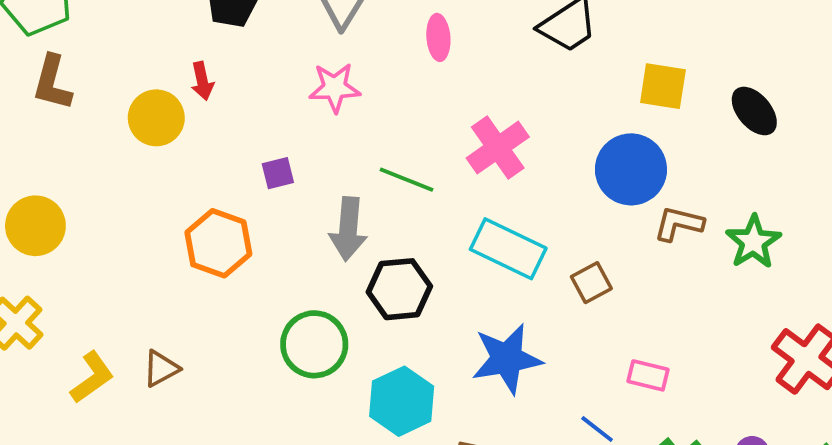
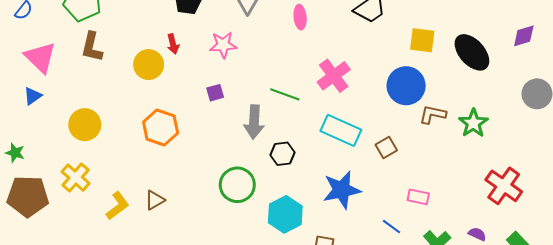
pink star: (335, 88) -> (223, 45), moved
black ellipse: (754, 111) -> (472, 52), size x1.4
orange hexagon: (218, 243) -> (161, 128), moved
black hexagon: (399, 289) -> (283, 154), size x0.7

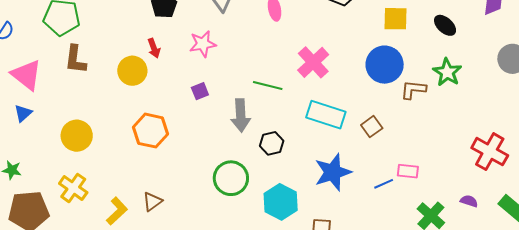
black ellipse: (472, 52) -> (445, 25), size x0.6
green star: (473, 123) -> (447, 72), moved
blue line: (391, 227) -> (384, 184), moved, turned -54

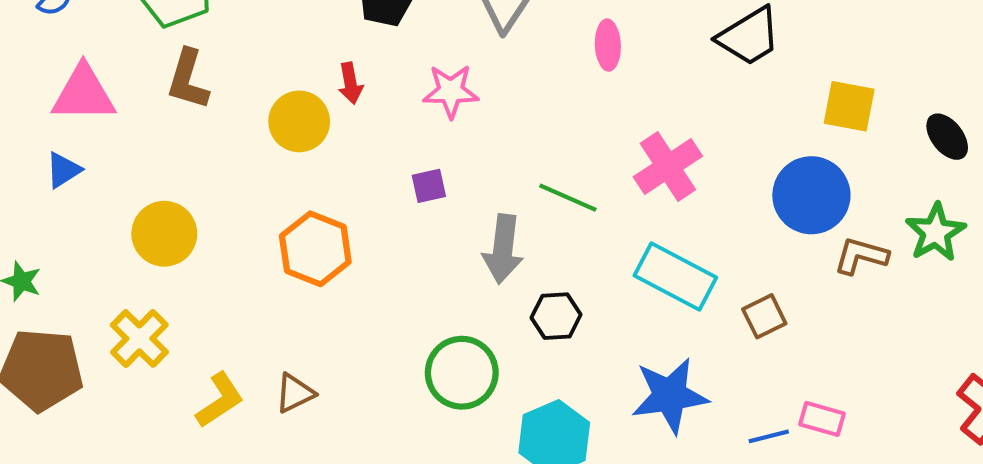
pink triangle: (26, 75) -> (83, 94), turned -48

